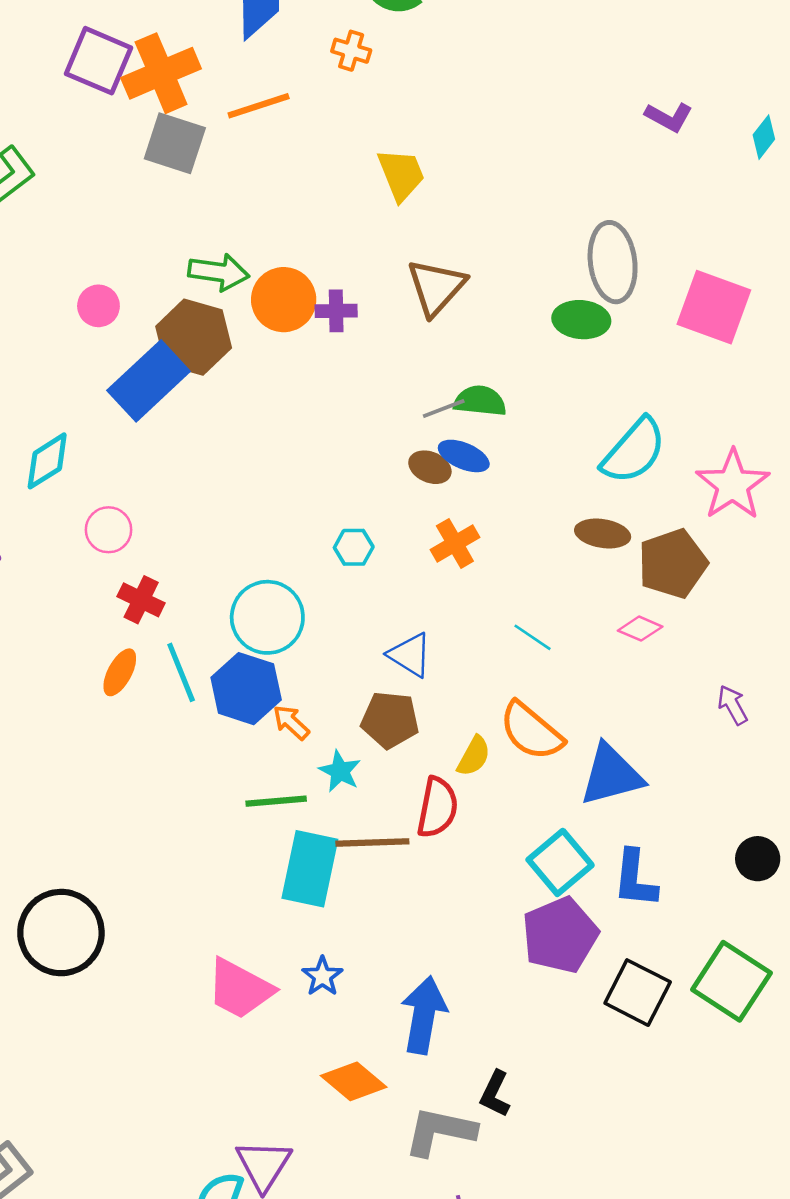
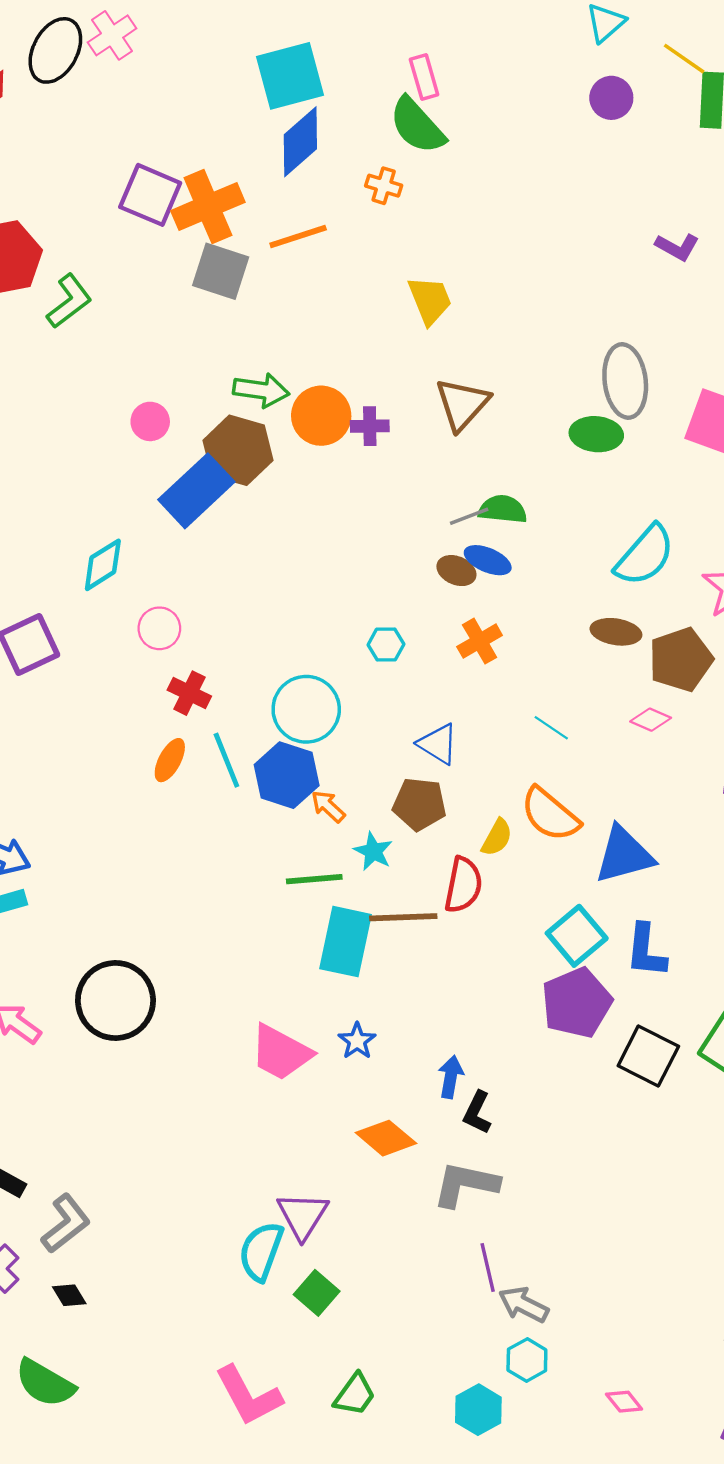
blue arrow: (424, 1015) -> (451, 1077), size x0.6
black L-shape: (495, 1094) -> (477, 1113), moved

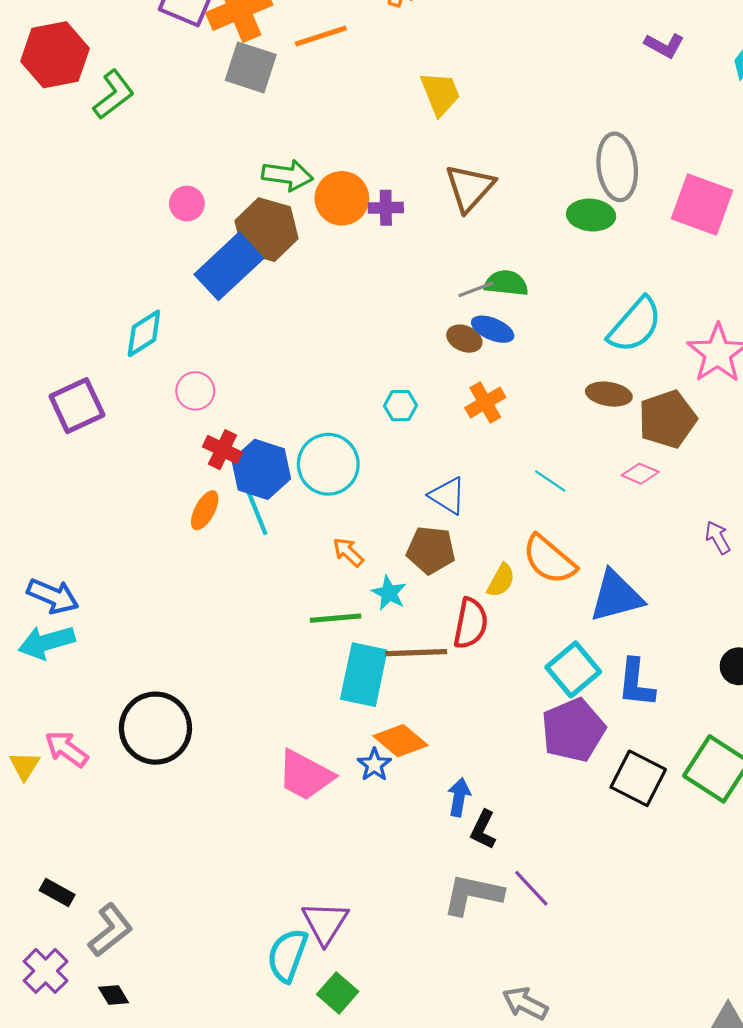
blue hexagon: (287, 775) -> (261, 469), moved
orange diamond: (386, 1138) -> (400, 741), moved
purple line: (488, 1267) -> (531, 888), moved, turned -30

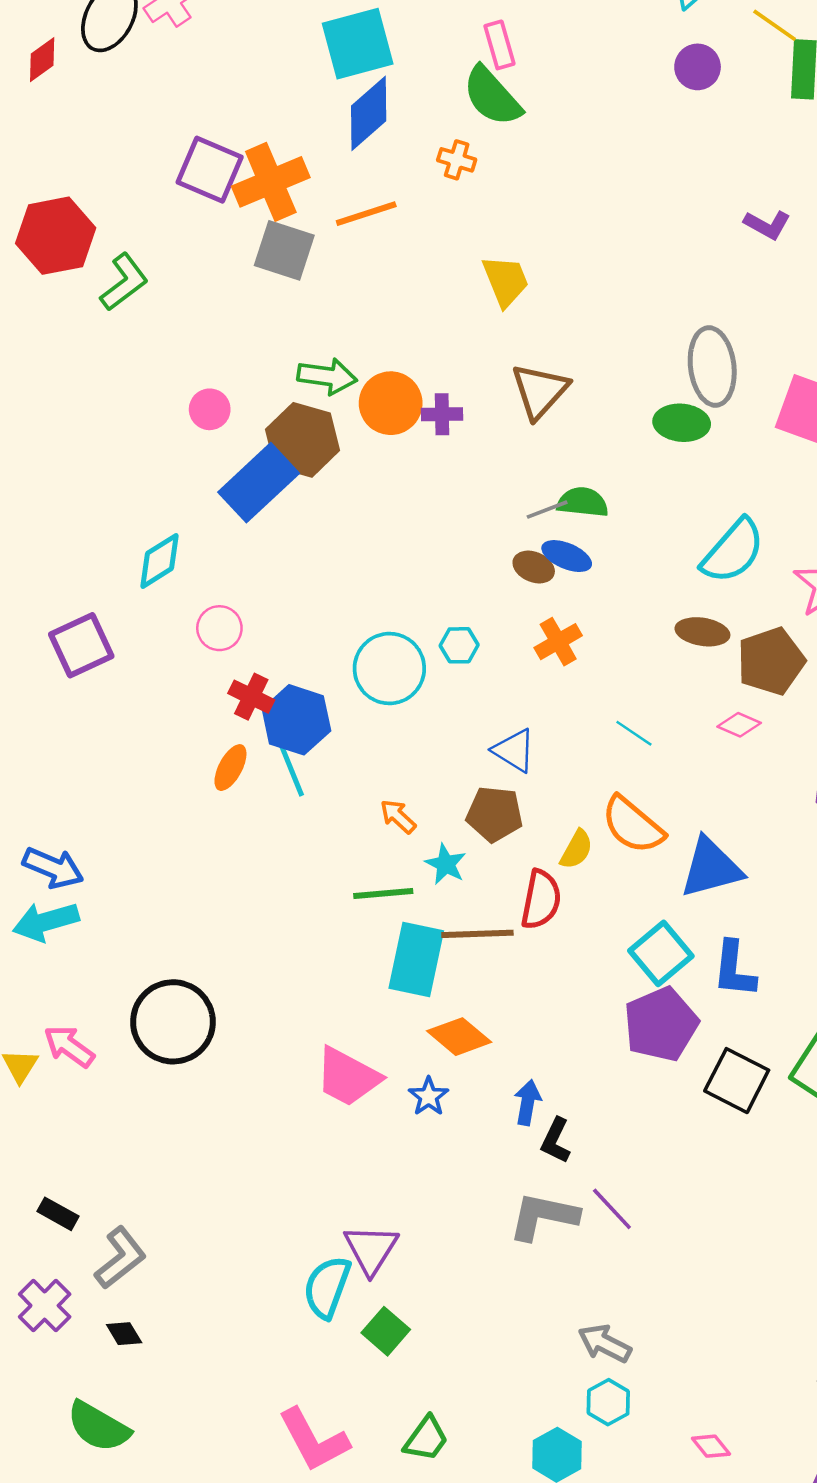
cyan circle: (328, 464) -> (389, 669), moved
blue star: (374, 765) -> (429, 1096), moved

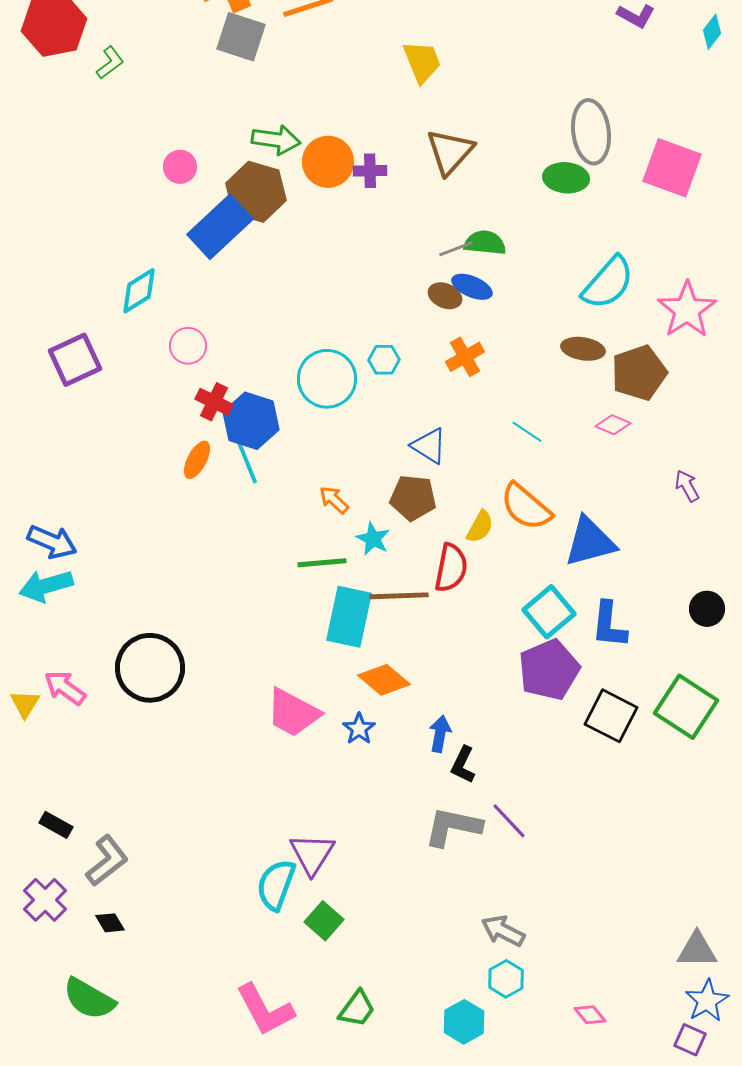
green L-shape: (124, 282) -> (110, 63), size x0.7

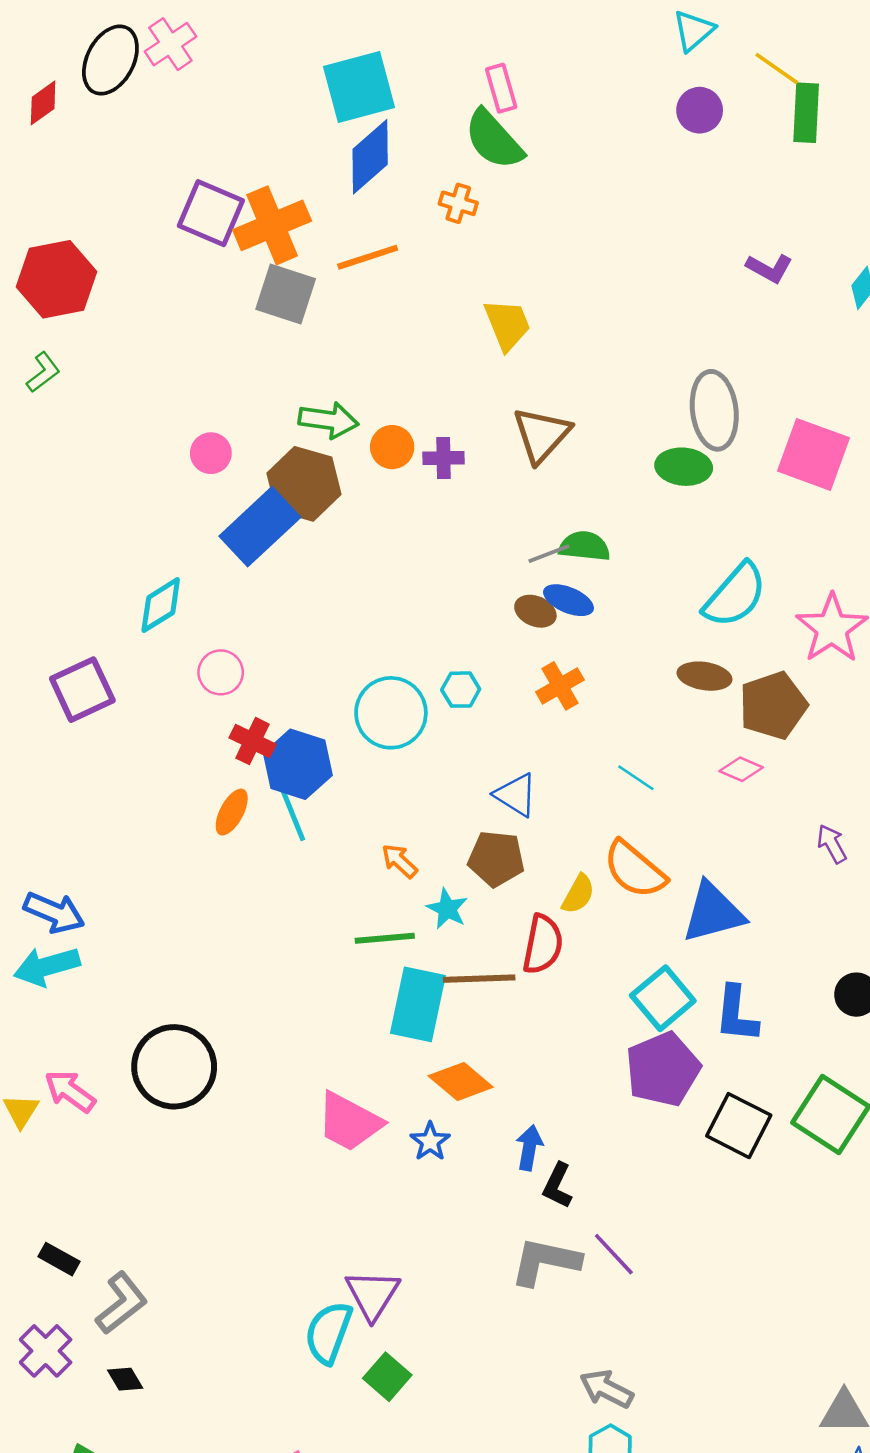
green L-shape: (110, 63) -> (43, 372), moved
orange circle: (328, 162) -> (392, 447), size x0.7

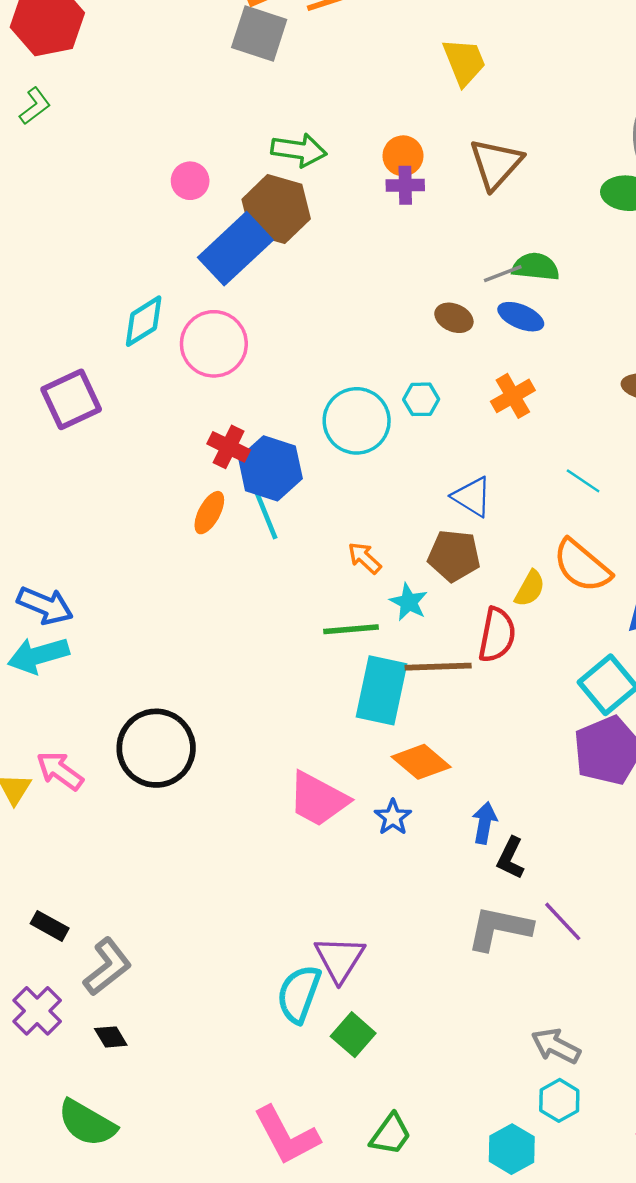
orange circle: (392, 447) -> (403, 156), moved
brown ellipse: (535, 611) -> (454, 318), moved
pink circle: (221, 672) -> (214, 344), moved, size x1.6

